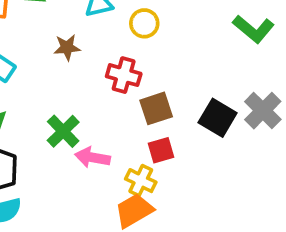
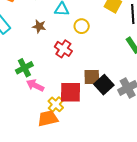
brown square: (156, 108) -> (92, 77), moved
red square: (161, 150) -> (71, 92), size x1.6

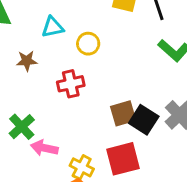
red cross: (63, 49) -> (71, 84), turned -30
red square: (71, 92) -> (123, 159), moved

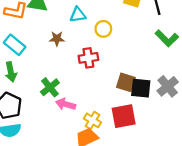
brown square: (123, 113) -> (126, 82), turned 30
black square: (144, 120) -> (141, 88), turned -30

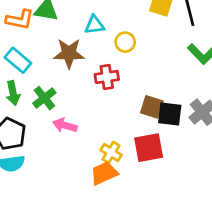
brown star: (57, 39) -> (69, 53), size x1.6
green cross: (50, 87) -> (44, 98), moved
pink arrow: (66, 104) -> (65, 125), moved

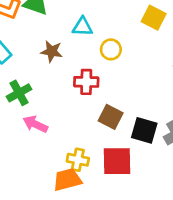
brown star: (69, 53) -> (52, 51), size x0.7
brown square: (152, 107) -> (111, 117), moved
yellow cross: (111, 152) -> (78, 160), turned -30

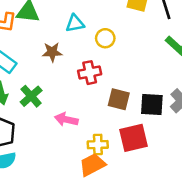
pink arrow: (35, 124) -> (66, 119), moved

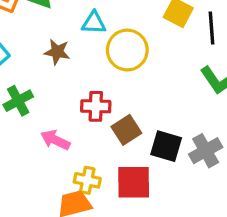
yellow circle: (105, 38) -> (127, 50), size x1.6
red cross: (90, 73) -> (96, 106), moved
brown square: (119, 99) -> (126, 130), turned 30

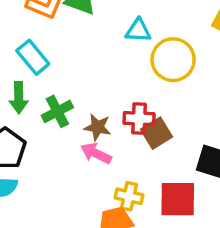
brown star: (57, 52) -> (98, 127), moved
brown square: (126, 130) -> (157, 133), moved

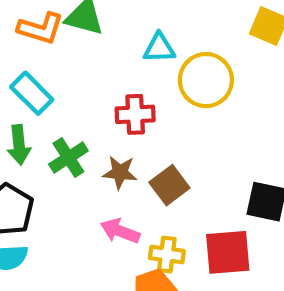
red cross: (139, 119) -> (135, 114), moved
brown square: (157, 133) -> (169, 185), moved
pink arrow: (96, 153) -> (120, 231), moved

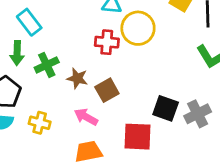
red cross: (135, 114) -> (107, 42), moved
pink arrow: (120, 231) -> (86, 117), moved
yellow cross: (167, 254) -> (40, 123), moved

